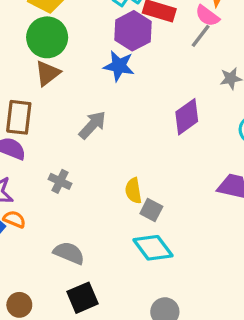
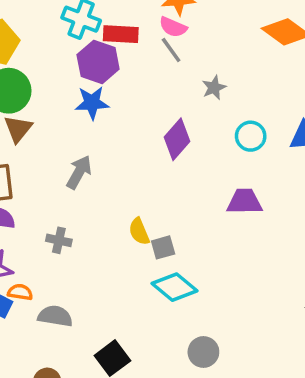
gray line: (201, 36) -> (171, 50), turned -60
gray square: (151, 210) -> (163, 247), turned -30
gray semicircle: (69, 253) -> (55, 316), moved

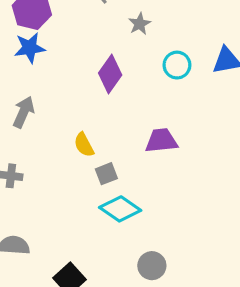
purple trapezoid: (244, 202) -> (161, 141), moved
yellow semicircle: (139, 231) -> (84, 145), moved

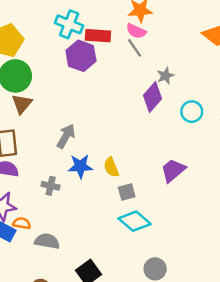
blue star: (30, 48) -> (80, 166), moved
purple diamond: (110, 74) -> (152, 97), moved
purple trapezoid: (161, 141) -> (173, 170), turned -40

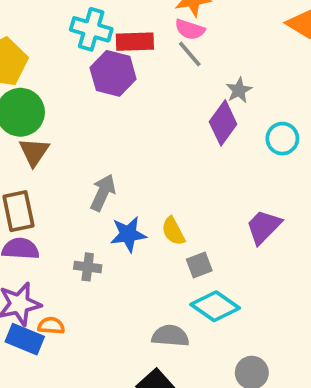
gray semicircle: (47, 241) -> (170, 336), moved

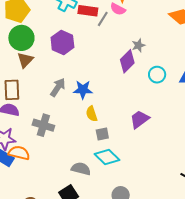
gray line: (190, 54) -> (103, 19), moved, turned 63
purple hexagon: (113, 73) -> (62, 42), moved
blue star: (128, 234) -> (83, 90), moved
gray cross: (88, 267) -> (43, 125), size x1.5
orange semicircle: (51, 326) -> (19, 153), size x1.5

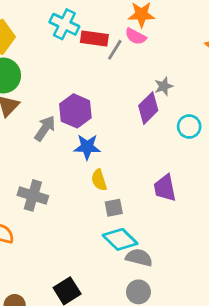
purple hexagon: (62, 42) -> (75, 111), moved
gray arrow: (58, 87) -> (45, 128), moved
purple trapezoid: (140, 119) -> (165, 188), turned -65
gray semicircle: (81, 169) -> (139, 258), moved

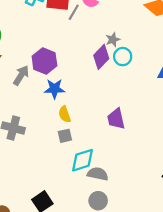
cyan circle: (189, 127) -> (123, 57), moved
gray square: (114, 208) -> (65, 136), moved
cyan diamond: (120, 239) -> (82, 160), turned -60

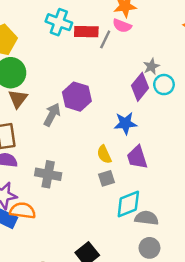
blue star: (55, 89) -> (125, 123), moved
purple trapezoid: (116, 119) -> (137, 157), moved

